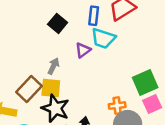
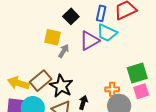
purple triangle: (83, 50) -> (89, 41), size x1.5
yellow square: (51, 88) -> (52, 37), moved
brown rectangle: (29, 89) -> (41, 81), moved

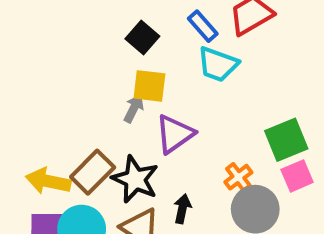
blue rectangle: (101, 13) -> (203, 26), turned -49
yellow square: (52, 37) -> (149, 86), moved
purple triangle: (89, 41) -> (175, 134), moved
orange cross: (112, 89) -> (238, 177), turned -32

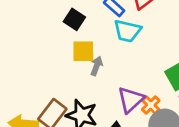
gray arrow: (134, 109) -> (97, 66), moved
purple triangle: (175, 134) -> (131, 100), moved

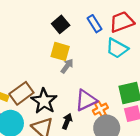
cyan trapezoid: (127, 31) -> (117, 48), moved

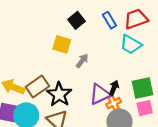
yellow square: (60, 51) -> (62, 44), moved
black arrow: (67, 121) -> (114, 88), moved

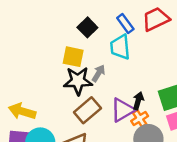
cyan trapezoid: (131, 44) -> (120, 47), moved, turned 60
brown rectangle: (37, 86) -> (87, 110), moved
black star: (59, 94) -> (78, 81), moved, turned -30

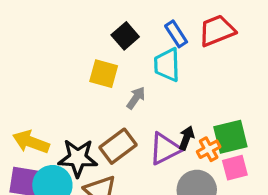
black star: (78, 81) -> (78, 158), moved
orange cross: (140, 118) -> (209, 149), moved

